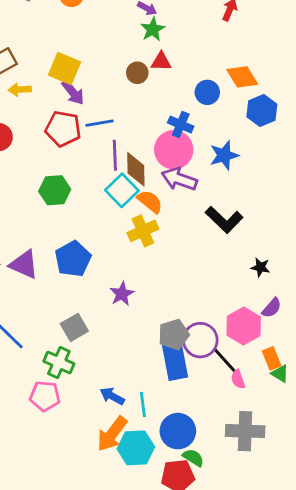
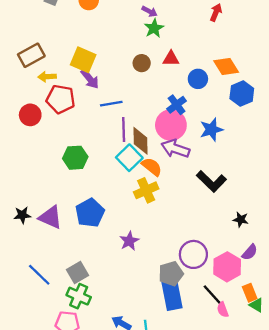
red triangle: (161, 62) -> (171, 59), moved
blue cross: (181, 125) -> (177, 105), turned 30
red pentagon: (63, 129) -> (61, 99), moved
gray square: (74, 327) -> (77, 272), moved
purple circle: (200, 340) -> (193, 254), moved

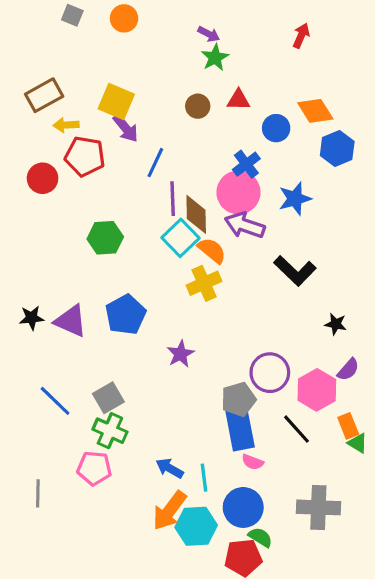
blue line: (111, 104) -> (155, 163), turned -55
pink semicircle: (223, 310) -> (253, 462), moved, turned -49

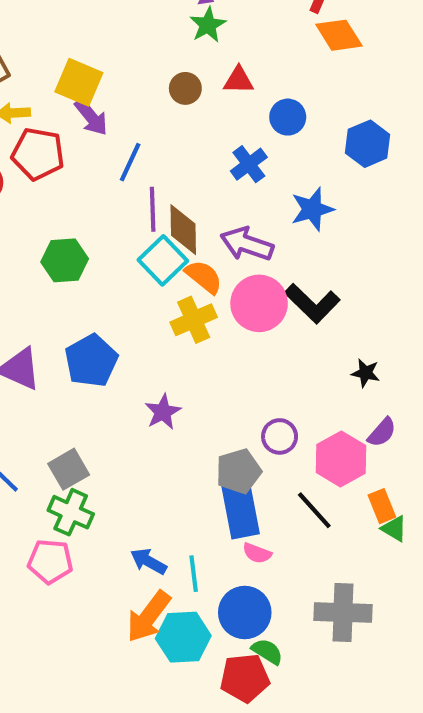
orange diamond: (315, 111) -> (339, 35), moved
pink circle: (238, 192) -> (259, 303), moved
purple circle: (270, 373) -> (280, 436), size x0.7

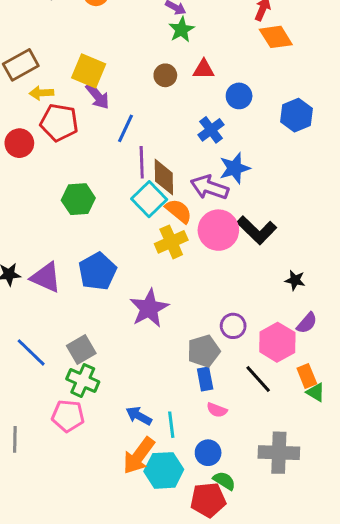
blue star: (312, 209) -> (235, 168), moved
purple star: (163, 412) -> (149, 308), size x1.5
blue rectangle: (241, 510) -> (205, 379), size x0.6
blue circle: (245, 613) -> (208, 453), size x0.7

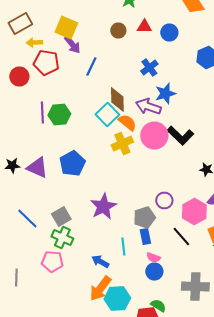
blue circle: (239, 96) -> (169, 32), moved
purple line: (142, 162) -> (42, 112), moved
purple star: (149, 308) -> (103, 206), moved
cyan line: (171, 425) -> (123, 246), moved
blue circle: (208, 453) -> (154, 272), moved

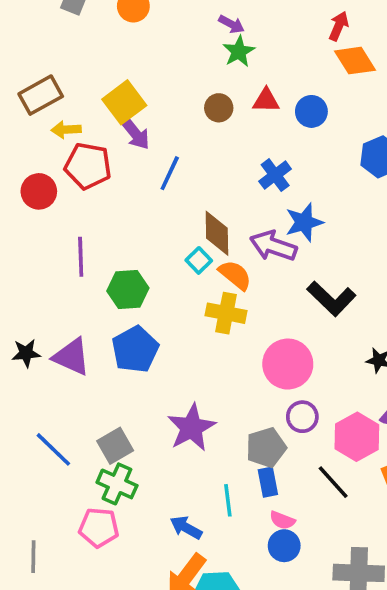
yellow square: (66, 28) -> (124, 102), turned 30
green hexagon: (59, 114) -> (128, 290), moved
cyan square: (107, 114) -> (199, 260), size x0.6
pink circle: (154, 136) -> (288, 364), moved
yellow cross: (122, 144) -> (226, 313), turned 35

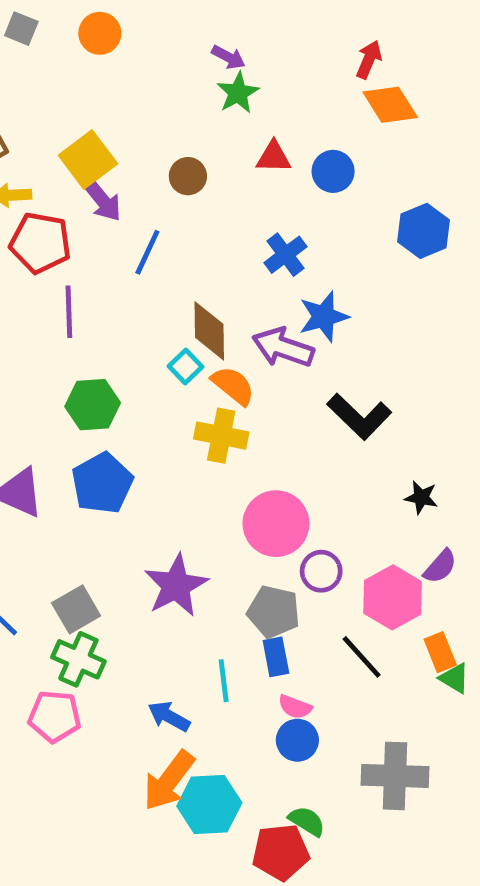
brown circle: (219, 108) -> (188, 176), moved
purple line: (81, 257) -> (69, 312), moved
pink circle: (288, 364) -> (276, 524), moved
gray pentagon: (266, 448) -> (274, 612), turned 30

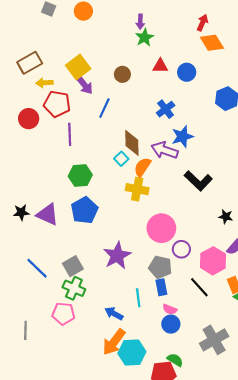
purple arrow: (228, 57) -> (140, 22), turned 64
orange semicircle: (233, 386) -> (142, 167), turned -96
gray cross: (395, 776) -> (214, 340), turned -32

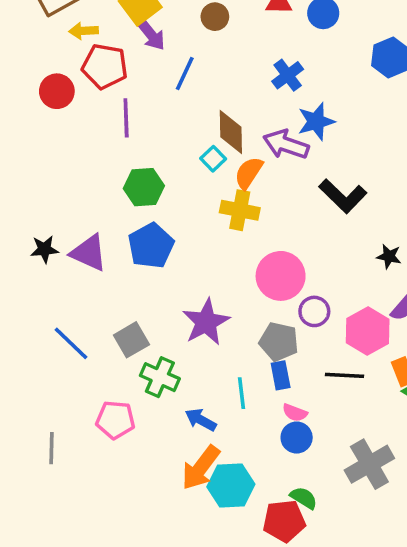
black line: (199, 287) -> (345, 375), turned -45
green cross: (74, 288) -> (160, 377), moved

